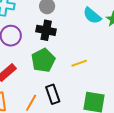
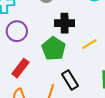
black cross: (46, 30) -> (65, 23), moved

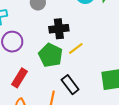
yellow line: (89, 44) -> (76, 48), moved

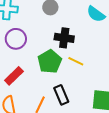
yellow line: (76, 48) -> (76, 61), turned 49

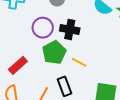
purple circle: (16, 39) -> (43, 28), moved
yellow line: (76, 61) -> (79, 62), moved

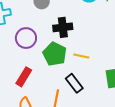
purple circle: (43, 28) -> (26, 38), moved

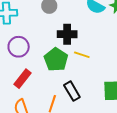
purple circle: (26, 38) -> (19, 47), moved
yellow line: (81, 56) -> (82, 55), moved

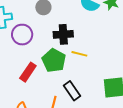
purple circle: (19, 47) -> (22, 35), moved
red rectangle: (23, 79) -> (28, 72), moved

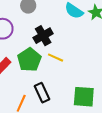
black cross: (63, 34) -> (43, 36), turned -36

